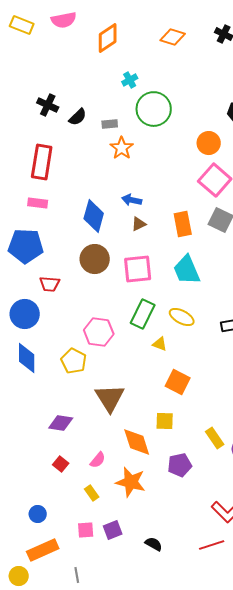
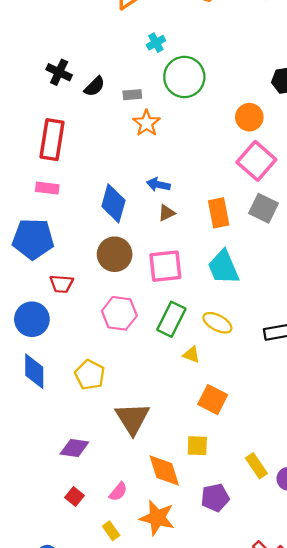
pink hexagon: (99, 332) -> (119, 313), moved

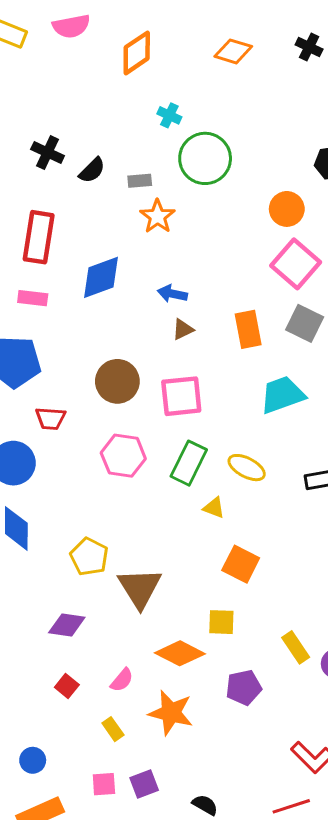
cyan cross: (156, 43) -> (169, 115), turned -36
blue diamond: (113, 203) -> (101, 277), moved, turned 54
cyan trapezoid: (223, 267) -> (282, 395), moved, turned 93
yellow pentagon: (90, 375) -> (89, 557), moved
orange diamond: (164, 470) -> (180, 653), turned -45

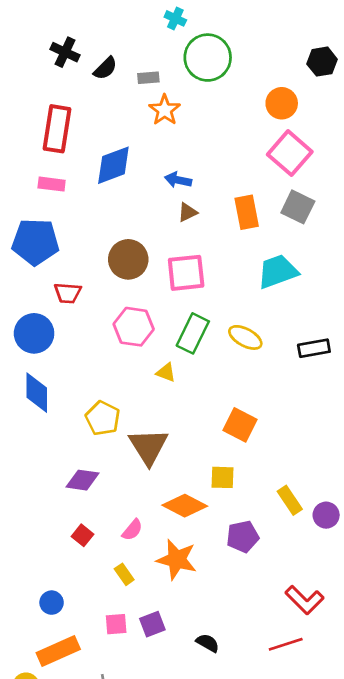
yellow triangle: (214, 508) -> (166, 372), moved

